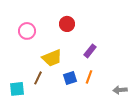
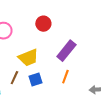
purple rectangle: (90, 51) -> (66, 51), size x1.5
blue square: (70, 78) -> (35, 80), moved

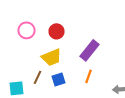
red circle: (43, 24) -> (56, 31), moved

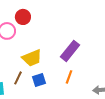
red circle: (56, 31) -> (23, 17), moved

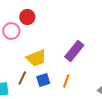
orange line: (69, 77) -> (66, 81), moved

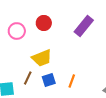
red circle: (27, 17) -> (44, 23), moved
purple rectangle: (74, 51) -> (84, 26), moved

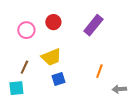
brown line: (28, 78) -> (24, 67), moved
orange line: (72, 81) -> (99, 71), moved

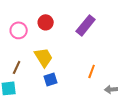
yellow trapezoid: (51, 57) -> (44, 57), turned -100

